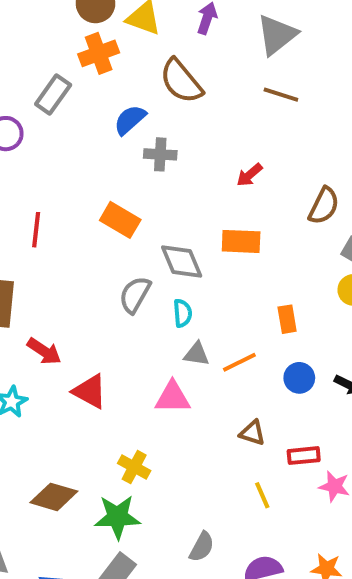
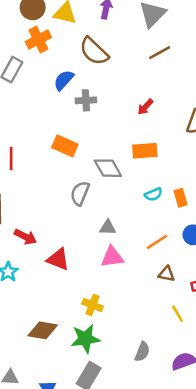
brown line: (281, 95) -> (160, 53), turned -40
cyan semicircle: (183, 313) -> (153, 194), moved, turned 78
gray triangle: (197, 354) -> (108, 227), moved
orange line: (239, 362) -> (157, 242), moved

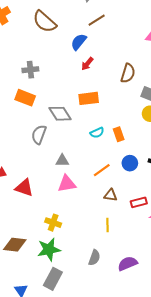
blue semicircle: (64, 80) -> (79, 42), moved
gray cross: (86, 100) -> (30, 70), moved
yellow line: (178, 314) -> (108, 225), moved, turned 32

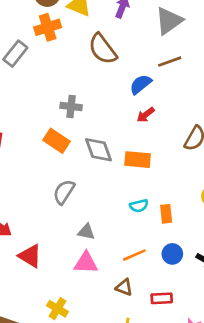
gray diamond: (60, 114) -> (98, 150), moved
brown triangle: (111, 195) -> (124, 287), moved
red rectangle: (139, 202) -> (162, 298), moved

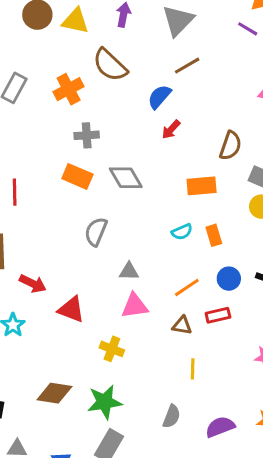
orange cross: (48, 27) -> (69, 89), moved
orange rectangle: (138, 160) -> (202, 186), moved
red rectangle: (162, 298) -> (218, 315), moved
yellow cross: (57, 309) -> (112, 349), moved

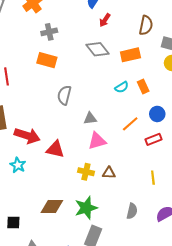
gray diamond: (126, 178) -> (98, 49), moved
red arrow: (33, 284) -> (27, 136), size x1.4
brown triangle: (182, 325) -> (109, 173), moved
yellow line: (193, 369) -> (153, 178), moved

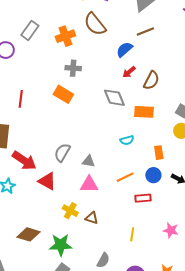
brown semicircle: (146, 25) -> (151, 80), moved
orange rectangle: (143, 87) -> (159, 153), moved
gray semicircle: (64, 95) -> (62, 153), moved

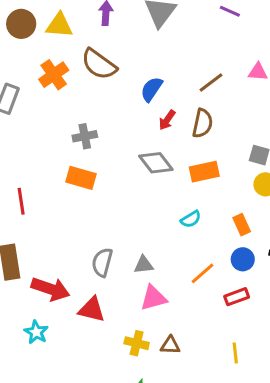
brown line: (145, 32) -> (211, 83), moved
orange cross: (65, 36) -> (54, 75), moved

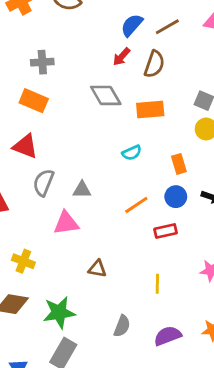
blue semicircle: (151, 89) -> (132, 25), moved
pink triangle: (153, 298) -> (66, 223), moved
red triangle: (92, 310) -> (25, 146), moved
yellow cross: (137, 343) -> (23, 261), moved

